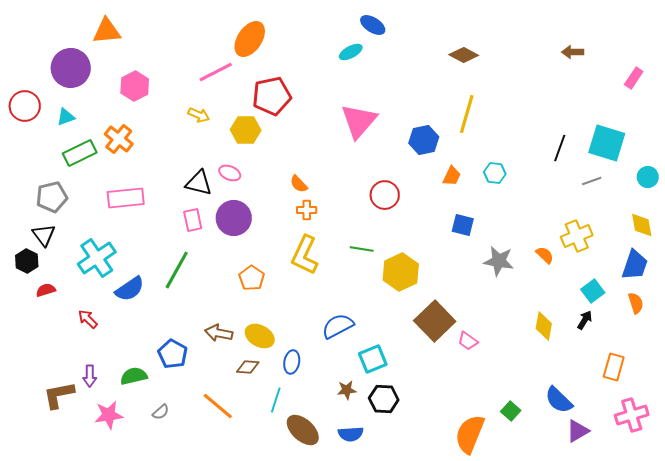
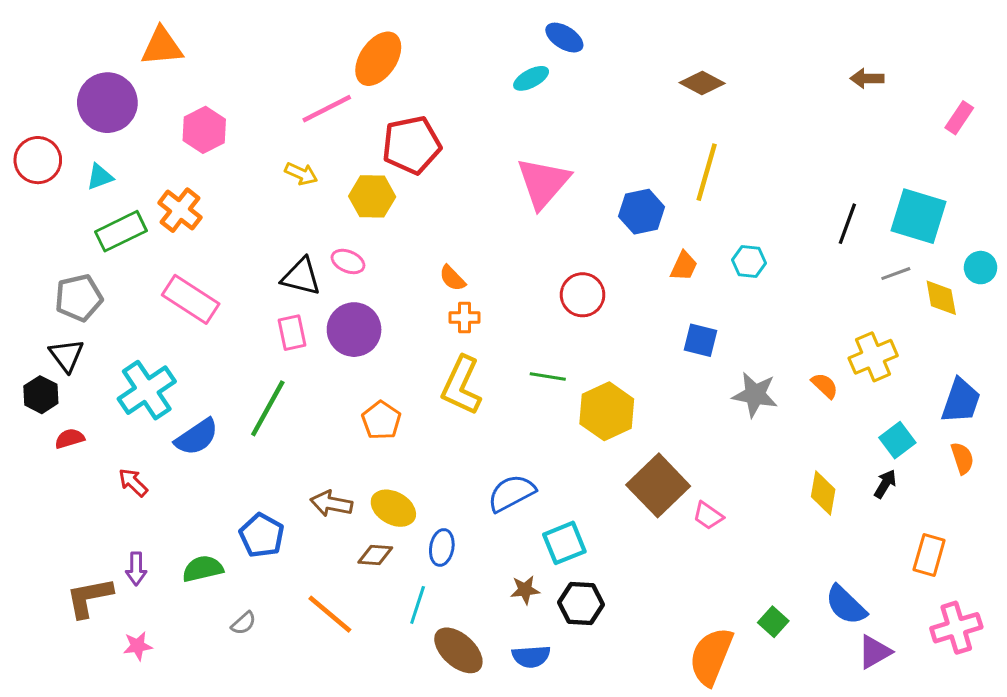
pink rectangle: (126, 198) -> (191, 299), turned 39
yellow diamond: (642, 225) -> (941, 298), moved
pink star: (109, 415) -> (138, 646), moved, size x0.7

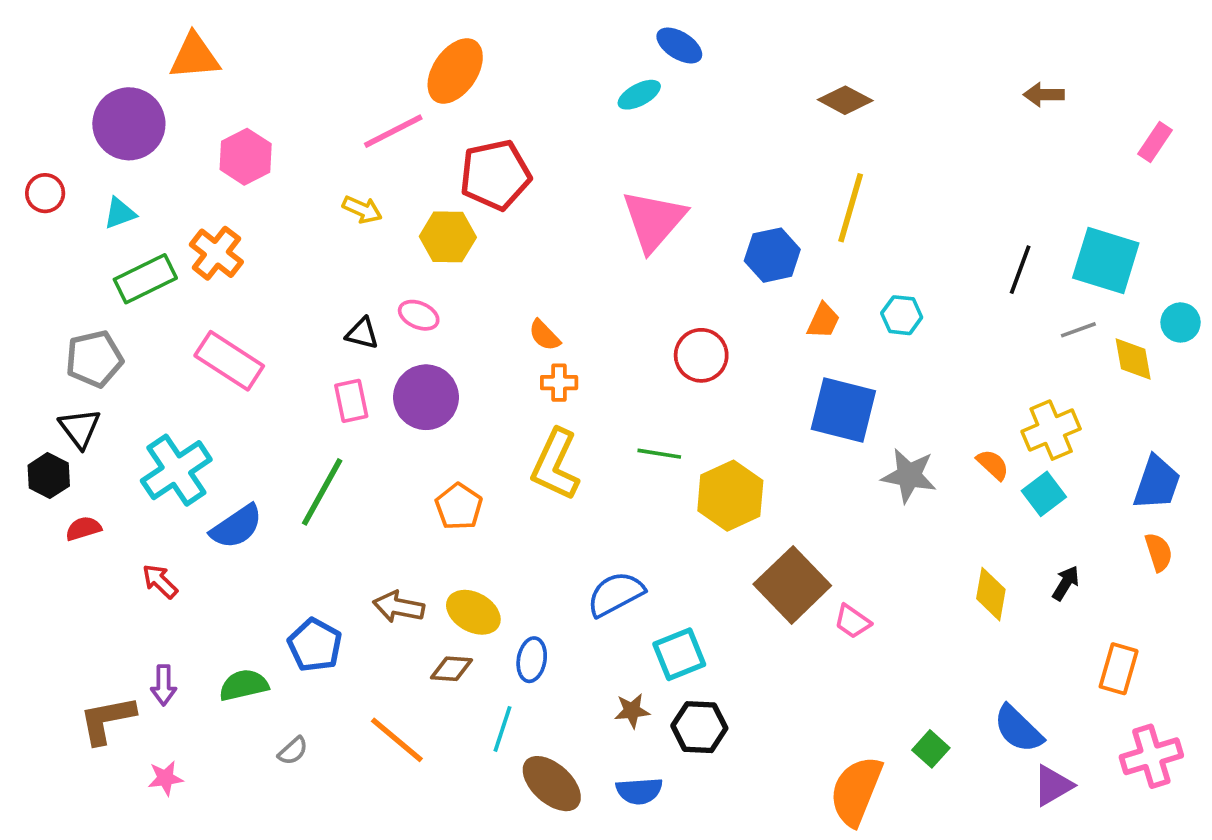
red circle: (38, 160) -> (45, 193), size x0.7
black triangle: (301, 277) -> (362, 333), size x0.7
blue square: (701, 340) -> (843, 410), size x1.6
cyan square: (897, 440) -> (1044, 494), moved

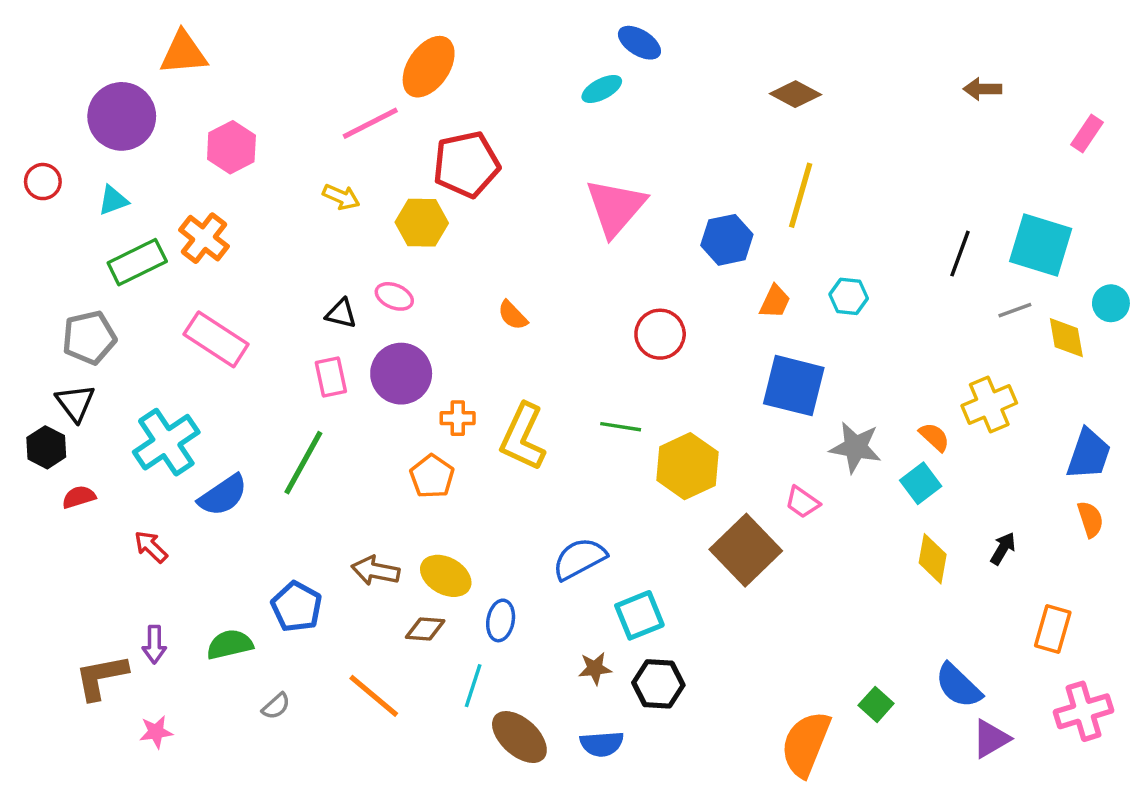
orange cross: (559, 383) -> (458, 418), moved
cyan square: (1044, 494) -> (921, 483), moved
pink trapezoid: (852, 621) -> (802, 502), moved

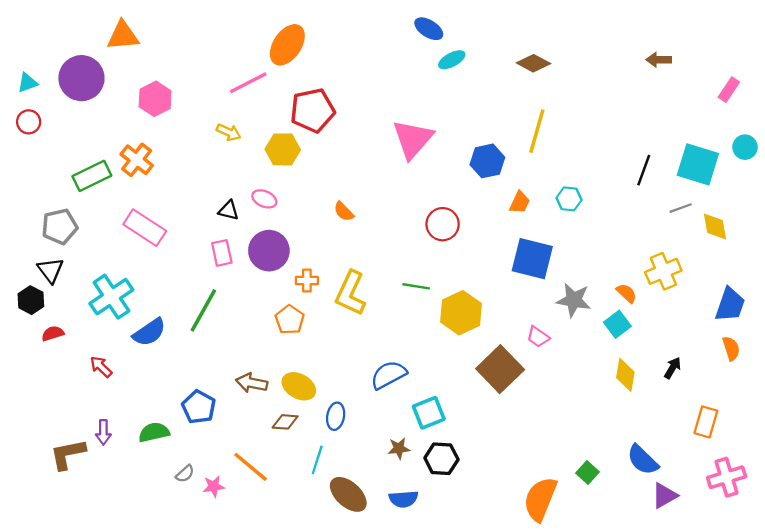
cyan ellipse: (602, 89) -> (452, 60), moved
cyan triangle: (113, 200) -> (27, 83), moved
cyan circle: (1111, 303) -> (745, 147), moved
pink star: (156, 732) -> (214, 486), moved

